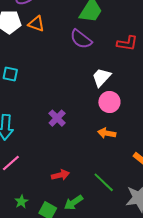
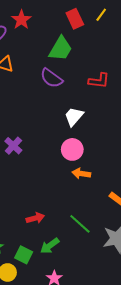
pink circle: (109, 102) -> (72, 149), moved
purple cross: (57, 118) -> (13, 146), moved

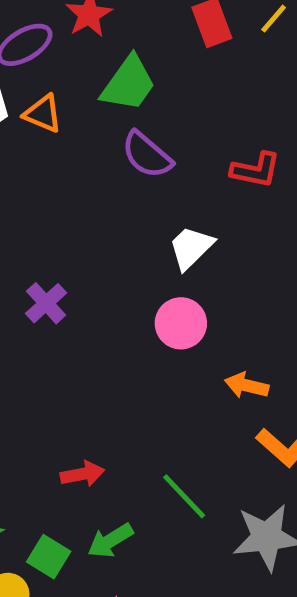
green trapezoid: (61, 49) -> (128, 84), moved
orange arrow: (81, 173) -> (247, 385), moved

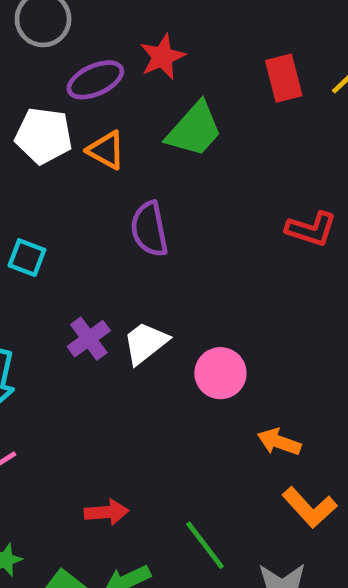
purple semicircle: (147, 155) -> (149, 229), moved, turned 32
white trapezoid: (191, 248) -> (145, 343), moved

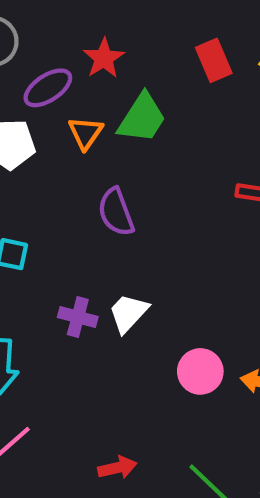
orange triangle: (106, 150) -> (86, 133), moved, turned 45
purple cross: (89, 339) -> (78, 317), turned -30
pink circle: (220, 373) -> (200, 371), moved

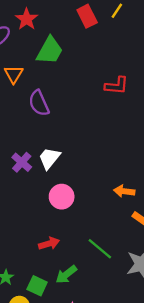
orange triangle: (86, 133) -> (14, 74), moved
purple cross: (78, 317) -> (22, 162), turned 30
pink circle: (200, 371) -> (62, 197), moved

